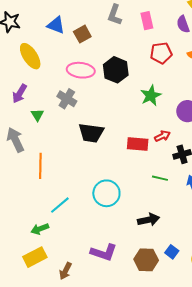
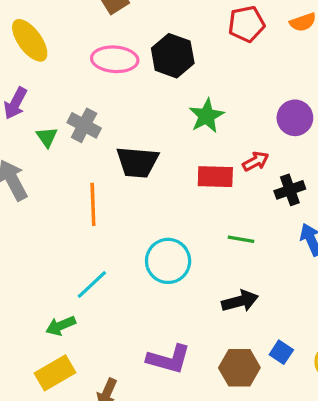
green star: (151, 96) -> (206, 116), moved
gray cross: (67, 99) -> (84, 125), moved
orange line: (40, 166) -> (93, 204), moved
green line: (160, 178) -> (241, 239), moved

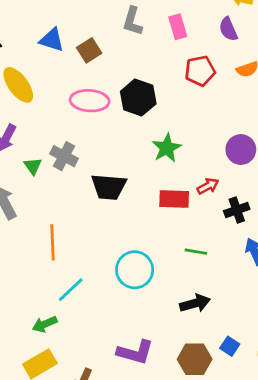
orange line: (93, 204) -> (52, 242), moved

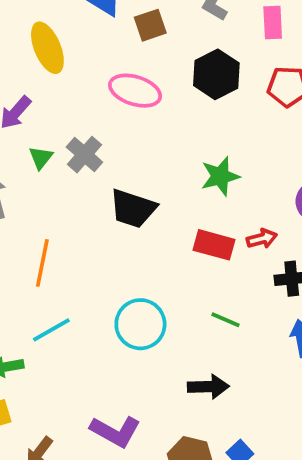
black hexagon: (138, 98) -> (216, 74), moved

